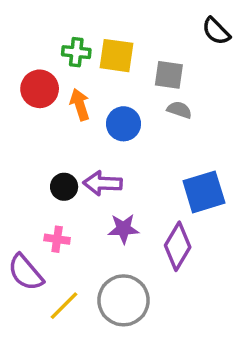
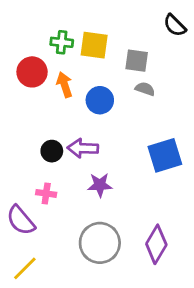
purple diamond: (178, 246) -> (156, 244), moved
yellow line: (64, 306) -> (25, 268), moved

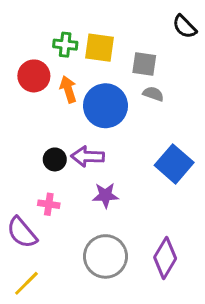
blue circle: (100, 100) -> (105, 106), size x1.5
blue square: (165, 155) -> (174, 164), turned -32

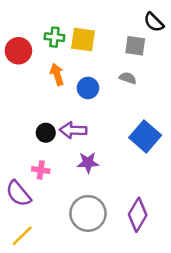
gray square: (144, 64) -> (135, 46), moved
red circle: (34, 76) -> (18, 51), moved
blue circle: (105, 106) -> (88, 88), size x0.6

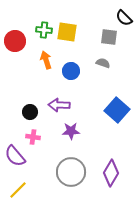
black circle: (46, 133) -> (30, 112), moved

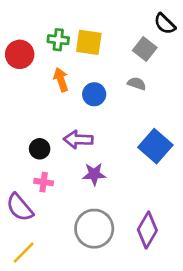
gray square: (109, 37) -> (145, 49), turned 30

